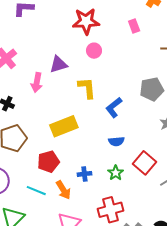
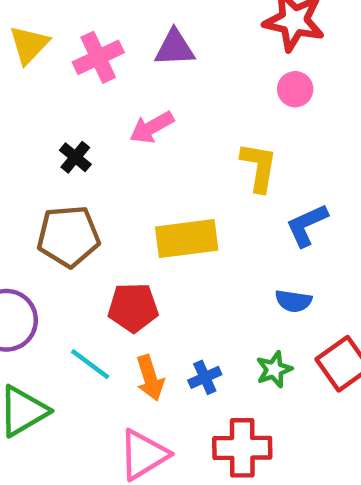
purple triangle: (59, 64) -> (175, 48), moved
pink arrow: (37, 83) -> (152, 127), turned 36
blue cross: (84, 174) -> (205, 377), moved, turned -32

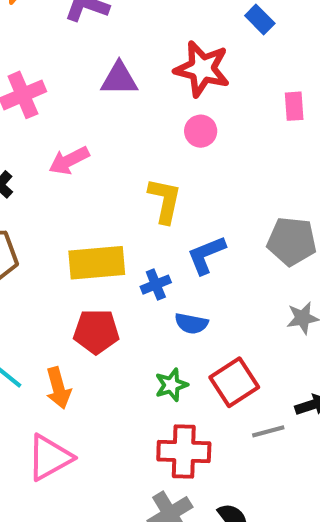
purple triangle: (175, 48) -> (119, 79), moved
red pentagon: (133, 308) -> (96, 331), moved
blue cross: (205, 377) -> (156, 285), moved
red cross: (242, 448) -> (184, 451), moved

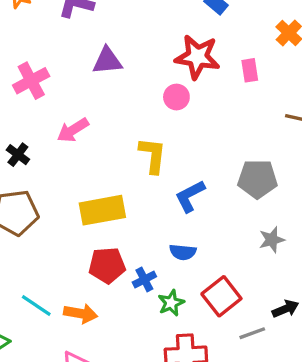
red star: (202, 69) -> (197, 57), moved
blue cross: (156, 285) -> (144, 279), moved
orange arrow: (58, 388) -> (81, 314), turned -60

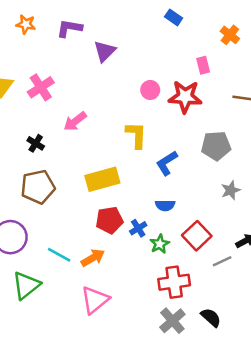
red star: (197, 57) -> (185, 97), moved
purple triangle: (107, 61) -> (105, 51), moved, turned -35
orange arrow: (81, 314) -> (93, 258), turned -35

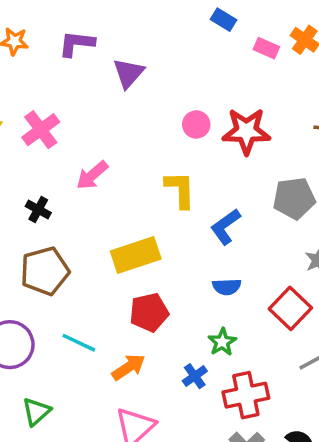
pink rectangle: (203, 65) -> (266, 48), moved, turned -49
blue cross: (138, 228) -> (195, 376), moved
red square: (197, 236) -> (290, 308), moved
cyan line: (59, 255) -> (79, 343), moved
green triangle: (26, 285) -> (36, 412), size x0.7

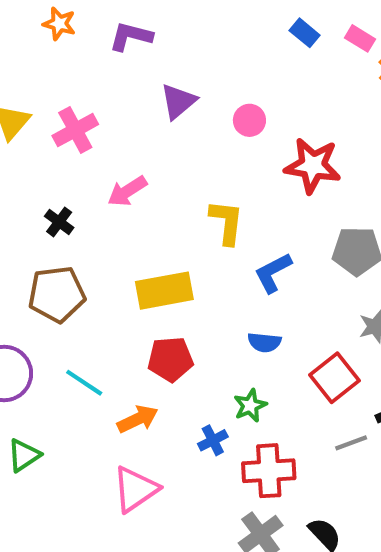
pink rectangle: (266, 48) -> (360, 38), moved
purple triangle: (128, 73) -> (178, 101), moved
pink circle: (196, 124) -> (249, 120), moved

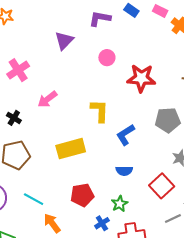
purple L-shape: (131, 36) -> (100, 19), moved
purple triangle: (178, 101) -> (64, 41), moved
red pentagon: (170, 359) -> (82, 195), moved
orange arrow: (138, 419) -> (52, 223), moved, turned -96

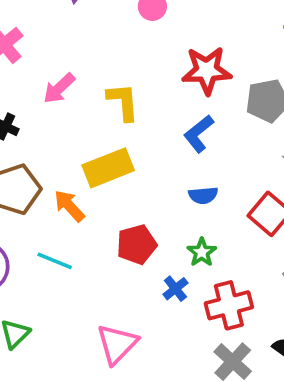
red star: (141, 78) -> (207, 70), moved
yellow L-shape: (100, 111) -> (123, 102), moved
orange arrow: (52, 223) -> (69, 206), moved

